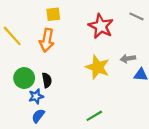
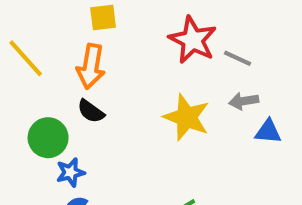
gray line: (136, 16) -> (238, 58), moved
black semicircle: (47, 80) -> (91, 111), moved, turned 136

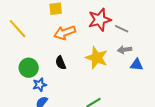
red star: (193, 40) -> (100, 20), turned 30
orange arrow: (91, 66) -> (65, 33), moved, turned 60
black semicircle: (91, 111) -> (61, 63), moved, turned 32

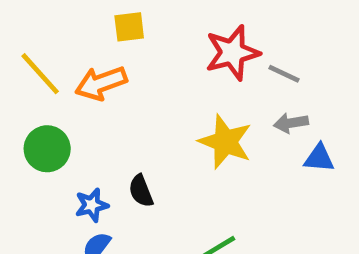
orange arrow: (65, 33) -> (101, 83), moved
black semicircle: (61, 63) -> (141, 191), moved
green circle: (29, 68) -> (47, 149), moved

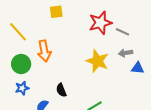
orange arrow: (101, 83) -> (44, 51), moved, turned -80
black semicircle: (141, 191) -> (61, 90), moved
blue star: (92, 205) -> (22, 88), moved

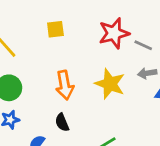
yellow square: (56, 12) -> (55, 29), moved
orange arrow: (44, 51) -> (65, 85), moved

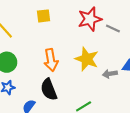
gray arrow: (147, 73) -> (110, 74), moved
black semicircle: (62, 122) -> (49, 90), size x1.5

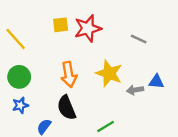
red star: (90, 19) -> (88, 28), moved

